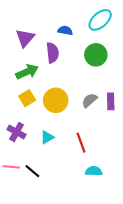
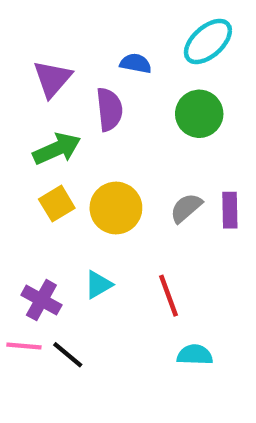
purple cross: (17, 132) -> (41, 300), moved

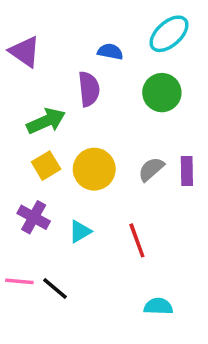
purple triangle: (52, 79) -> (25, 52), moved, turned -36
purple cross: (41, 300) -> (34, 217), moved
cyan semicircle: (195, 355) -> (158, 306), moved

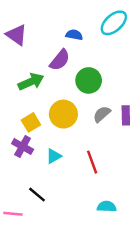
purple semicircle: (89, 89) -> (60, 60), turned 45
green circle: (162, 93) -> (89, 80), moved
yellow square: (46, 166) -> (31, 122), moved
pink line: (19, 281) -> (13, 214), moved

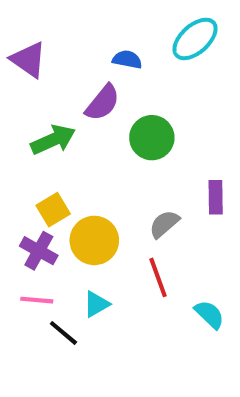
yellow circle: (63, 114) -> (94, 240), moved
gray semicircle: (102, 114) -> (164, 224), moved
cyan triangle: (54, 156) -> (96, 304), moved
cyan semicircle: (107, 207) -> (209, 314), moved, turned 42
pink line: (13, 214) -> (37, 300), moved

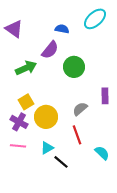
black line: (63, 333) -> (61, 162), moved

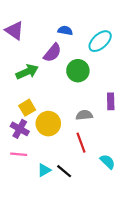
cyan ellipse: (95, 19) -> (100, 41), moved
gray semicircle: (80, 109) -> (84, 115), turned 35
cyan triangle: (47, 148) -> (44, 170), moved

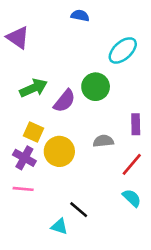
blue semicircle: (65, 31) -> (80, 16), moved
purple semicircle: (53, 53) -> (65, 101), moved
yellow square: (27, 108) -> (33, 132), turned -35
red line: (81, 143) -> (132, 164), moved, turned 60
cyan triangle: (44, 170) -> (59, 226), moved, turned 48

